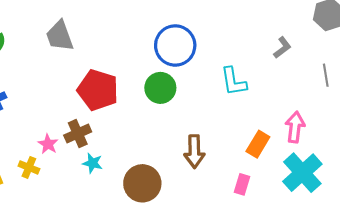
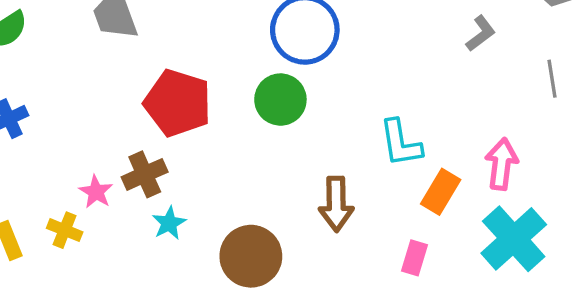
cyan L-shape: (234, 82) -> (401, 143), moved
cyan star: (93, 163) -> (169, 223), turned 30

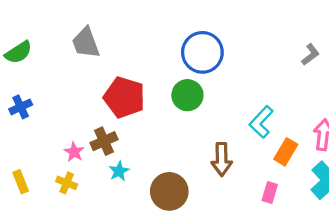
cyan L-shape: (401, 143) -> (261, 122), turned 52
yellow cross: (65, 230) -> (67, 183), moved

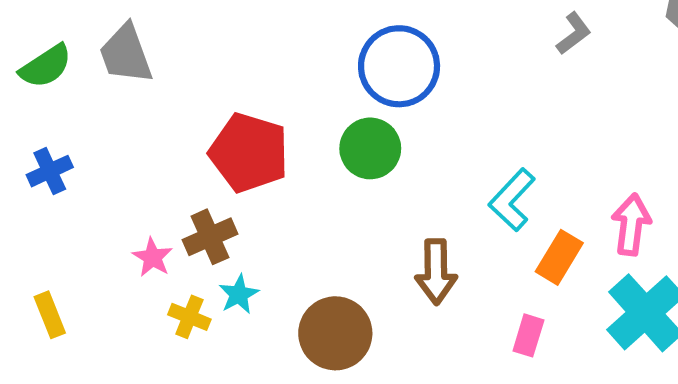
gray trapezoid: (86, 43) -> (126, 54), moved
gray L-shape: (310, 55) -> (574, 33), moved
yellow cross: (67, 183) -> (189, 317), moved

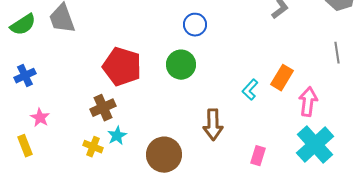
blue circle: (399, 66) -> (195, 25), size x0.6
cyan L-shape: (512, 200) -> (250, 90), size x0.7
pink star: (152, 257) -> (40, 118), moved
orange rectangle: (559, 257) -> (282, 78), moved

